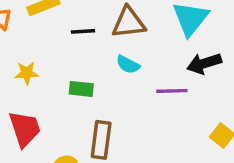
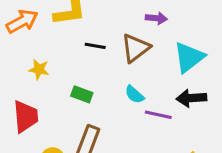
brown triangle: (129, 23) -> (136, 48), turned -44
cyan semicircle: (128, 65) -> (134, 95), moved

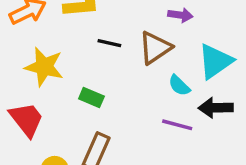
yellow star: (39, 69) -> (44, 67), size x1.6
cyan semicircle: (134, 95) -> (179, 86), moved
red trapezoid: (26, 116) -> (26, 119), turned -36

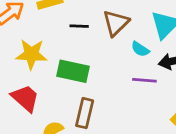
green rectangle: (91, 97) -> (73, 71), size x1.6

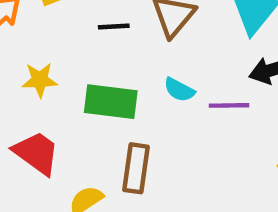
cyan semicircle: (140, 49) -> (179, 90), moved
yellow star: (31, 54) -> (40, 80), size x0.7

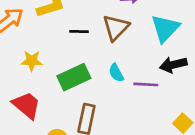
cyan semicircle: (179, 90) -> (116, 73), turned 30
green rectangle: (111, 102) -> (74, 77), turned -36

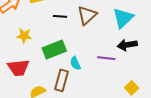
cyan semicircle: (116, 73) -> (75, 63), moved
red trapezoid: (26, 105) -> (18, 68), turned 130

